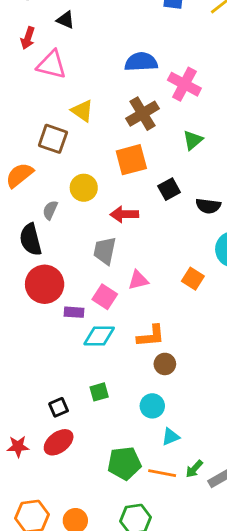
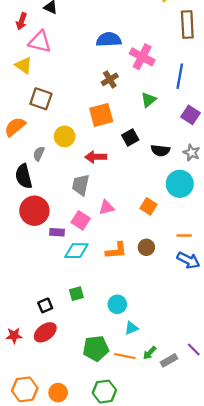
yellow triangle: (82, 111) -> (24, 65), moved
brown cross: (142, 114) -> (110, 79), size x0.7
brown circle: (165, 364) -> (146, 247), moved

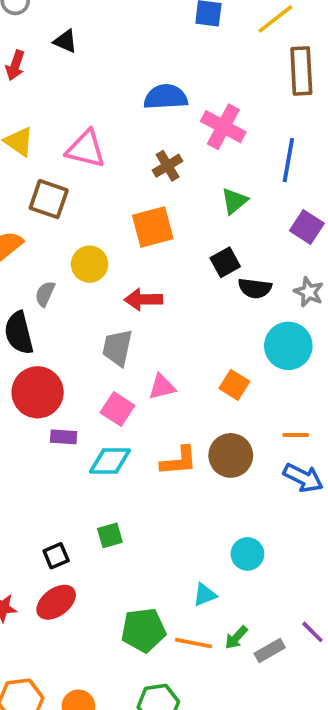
pink triangle: (40, 42) -> (86, 149), moved
black square: (130, 138) -> (225, 262), moved
purple rectangle: (57, 232) -> (64, 437), moved
brown circle: (146, 247) -> (231, 455), size x1.5
cyan circle: (117, 304) -> (247, 554), moved

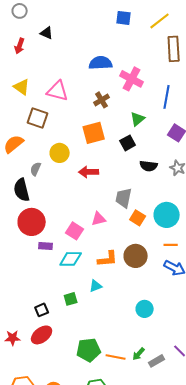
black square: (225, 262) -> (128, 143), moved
cyan circle: (288, 346) -> (167, 215), moved
gray trapezoid: (117, 348) -> (124, 198), moved
cyan triangle: (205, 595) -> (96, 286), moved

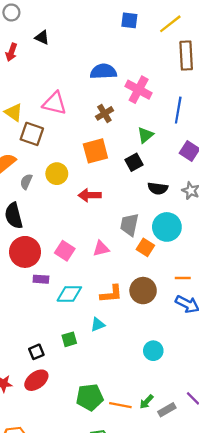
yellow triangle: (22, 87) -> (14, 112), moved
gray semicircle: (36, 169) -> (26, 182), moved
cyan circle: (167, 215) -> (167, 227), moved
pink square: (75, 231) -> (65, 251), moved

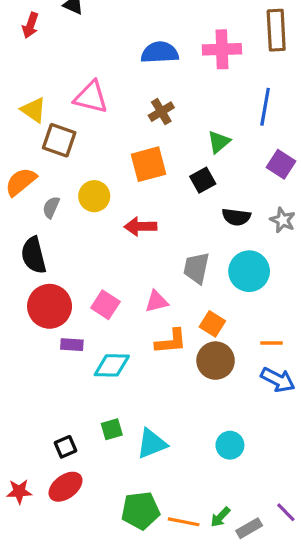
pink cross: (139, 90) -> (222, 49), moved, turned -30
orange square: (145, 247) -> (212, 324), moved
orange L-shape: (111, 294) -> (171, 341), moved
cyan triangle: (98, 325) -> (152, 444), moved, size x1.5

